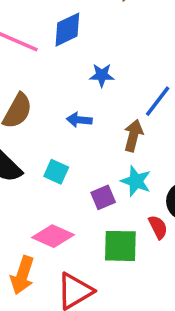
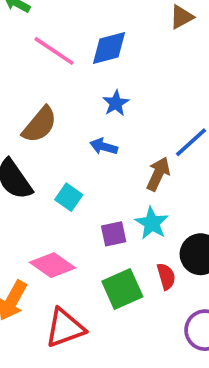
blue star: (102, 75) -> (116, 103), moved, turned 30
green square: (120, 246) -> (122, 289), turned -36

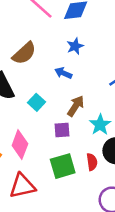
brown arrow: (158, 174) -> (76, 106), moved
cyan star: (152, 223) -> (100, 125), moved
pink diamond: (53, 265) -> (20, 145), turned 68

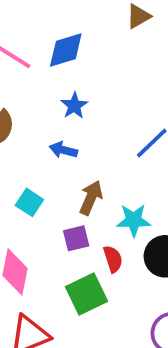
cyan star: (100, 125) -> (134, 220), turned -30
red semicircle: (92, 162) -> (113, 259), moved

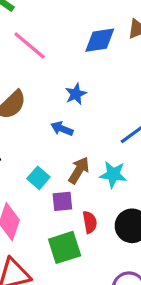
blue diamond: (66, 50) -> (100, 40), moved
cyan square: (29, 202) -> (38, 178), moved
cyan star: (134, 220) -> (113, 174), moved

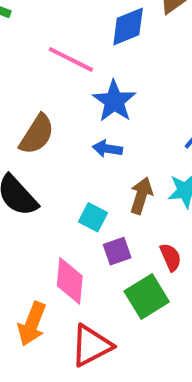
pink line: (30, 46) -> (71, 59), moved
blue star: (76, 94) -> (114, 101), size x1.5
purple square: (62, 201) -> (117, 251), moved

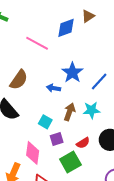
blue star: (114, 101) -> (72, 73), moved
red semicircle: (171, 257) -> (83, 143), turned 80

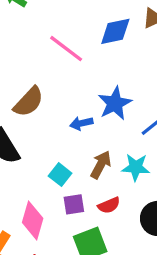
blue arrow: (54, 88) -> (81, 123), turned -32
red semicircle: (83, 143) -> (109, 205), moved

